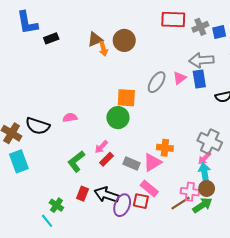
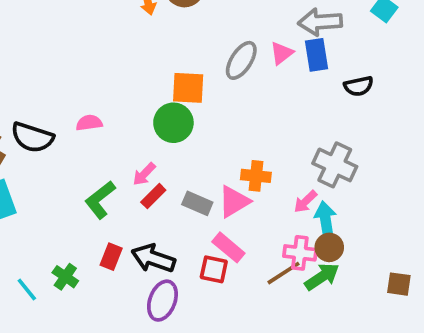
pink arrow: (205, 158) -> (305, 202), moved
purple ellipse: (122, 205) -> (162, 301), moved
cyan line: (47, 221) -> (27, 290), moved

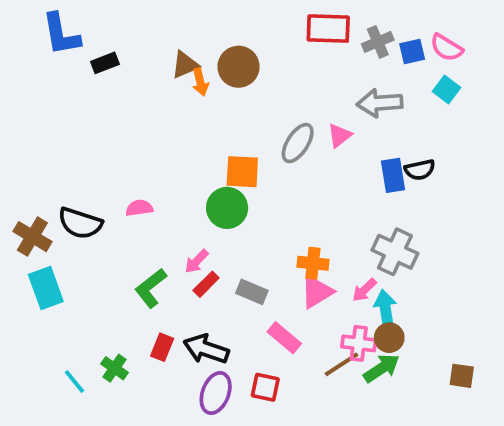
blue rectangle: (316, 55) -> (393, 175), moved
pink triangle: (234, 202) -> (317, 292), moved
red square: (214, 269) -> (265, 387), moved

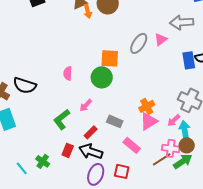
pink semicircle: (139, 208) -> (68, 73), moved, turned -80
orange cross: (313, 263) -> (147, 106), turned -35
red rectangle: (206, 284) -> (91, 132), moved

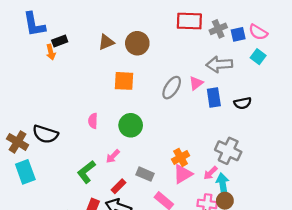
orange arrow: (88, 11) -> (51, 52), moved
orange square: (110, 58) -> (124, 81), moved
blue rectangle: (189, 60) -> (214, 98), moved

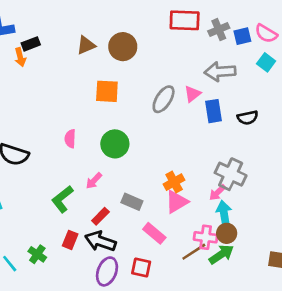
pink arrow: (210, 173) -> (217, 193), moved

